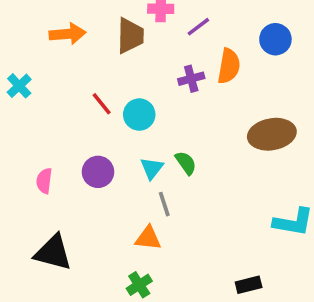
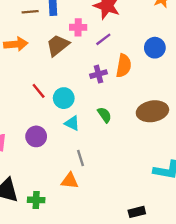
brown trapezoid: (130, 36) -> (58, 45), turned -130
green semicircle: (186, 163) -> (104, 115), moved
cyan triangle: (152, 168) -> (72, 123), moved, turned -42
green cross: (139, 285) -> (36, 200), moved, turned 35

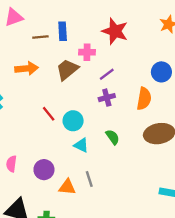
purple line: (103, 39) -> (107, 74), moved
orange semicircle: (124, 66) -> (144, 99), moved
purple circle: (36, 136) -> (44, 170), moved
orange triangle: (70, 181) -> (67, 187), moved

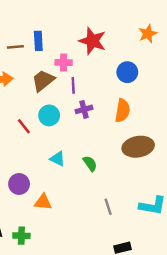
blue circle: (161, 72) -> (127, 72), moved
purple line: (107, 74) -> (73, 85), moved, turned -56
cyan circle: (73, 121) -> (49, 115), moved
green semicircle: (113, 137) -> (90, 164), moved
gray line: (89, 179) -> (108, 207), moved

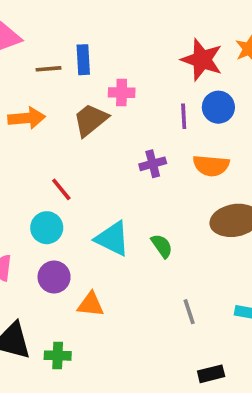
red star: (92, 41) -> (202, 60), moved
purple line: (73, 85) -> (184, 116), moved
orange semicircle: (122, 111) -> (211, 166), turned 85
cyan circle: (49, 115) -> (47, 228), moved
cyan triangle: (58, 159) -> (112, 239), size x1.5

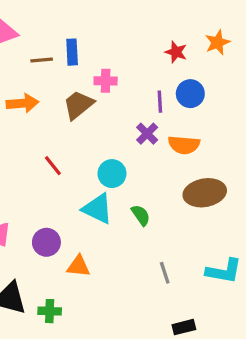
red star: (202, 60) -> (176, 52), size x0.6
purple cross: (153, 164) -> (147, 134), moved, turned -30
cyan circle: (47, 228) -> (112, 174), moved

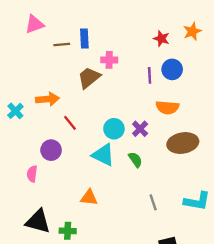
orange arrow: (22, 103) -> (47, 99), moved
purple cross: (147, 134) -> (140, 129), moved
purple circle: (46, 242) -> (51, 150), moved

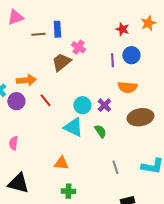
pink cross: (109, 60) -> (78, 47), turned 32
purple circle: (51, 150) -> (16, 101), moved
green cross: (68, 231) -> (68, 191), moved

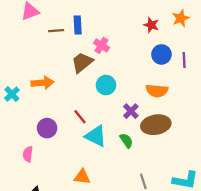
purple line: (112, 60) -> (184, 60), moved
red line: (45, 100) -> (80, 117), moved
purple circle: (16, 101) -> (47, 128), moved
cyan circle: (82, 105) -> (106, 85), moved
brown ellipse: (140, 117) -> (156, 125), moved

